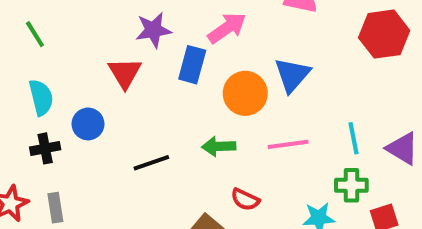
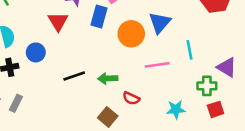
cyan line: (353, 138) -> (189, 50), moved
green arrow: (219, 146) -> (108, 78), moved
green cross: (351, 185) -> (207, 86), moved
gray rectangle: (55, 208) -> (16, 103), turned 35

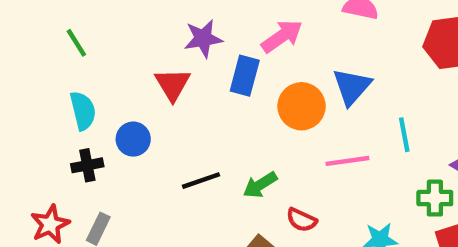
green arrow: (108, 78) -> (260, 185), turned -30

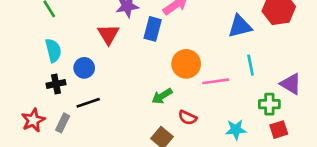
blue triangle: (352, 87) -> (240, 26), moved, turned 35
orange circle: (302, 106) -> (186, 64), moved
black line: (201, 181) -> (88, 103), moved

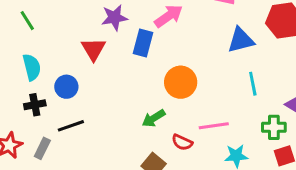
pink line: (216, 81) -> (214, 126), moved

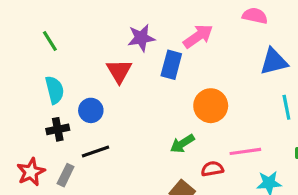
red semicircle: (182, 142) -> (212, 169), turned 145

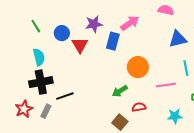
blue circle: (91, 110) -> (62, 33), moved
black cross: (58, 129) -> (41, 82), size x1.6
pink line: (245, 151) -> (166, 85), moved

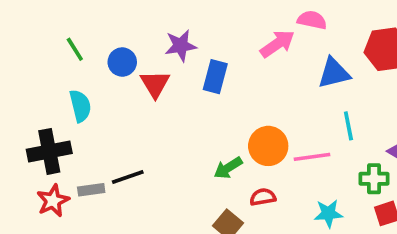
pink arrow: (130, 23) -> (277, 44), moved
orange circle: (138, 67) -> (268, 146), moved
black cross: (41, 82) -> (49, 151), moved
gray rectangle: (46, 111) -> (91, 190), moved, turned 56

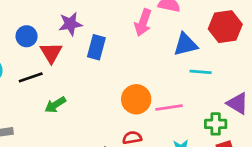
pink arrow: (277, 44) -> (143, 23), turned 144
cyan line: (348, 126) -> (201, 72), moved, turned -75
green arrow: (228, 168) -> (55, 105), moved
black line: (128, 177) -> (31, 77), moved

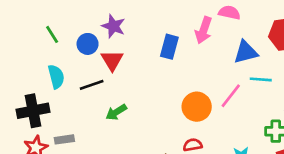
purple star: (70, 24) -> (113, 26), moved, turned 30
blue rectangle: (96, 47) -> (169, 47), moved
pink line: (169, 107) -> (231, 96), moved, turned -44

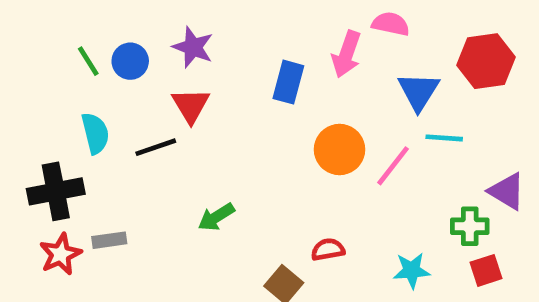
blue circle: (88, 44) -> (130, 61), moved
blue triangle: (246, 52) -> (419, 91), turned -44
orange circle: (197, 107) -> (340, 150), moved
green arrow: (116, 112) -> (216, 217), moved

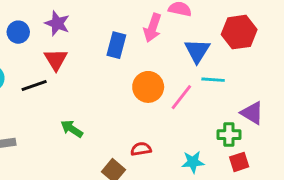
green arrow: (216, 217) -> (72, 129), turned 65

